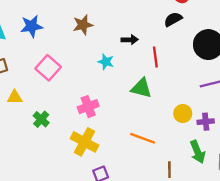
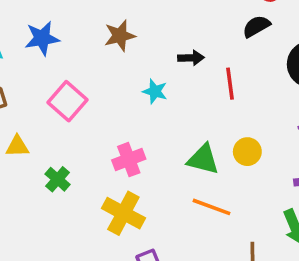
green triangle: (141, 88) -> (203, 159), moved
yellow circle: (183, 114) -> (247, 152), moved

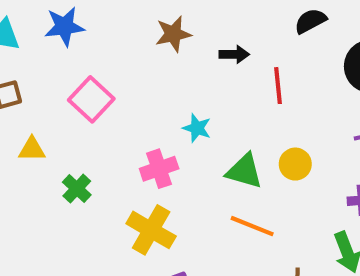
brown star: (120, 36) -> (173, 34), moved
cyan star: (155, 91) -> (197, 128), moved

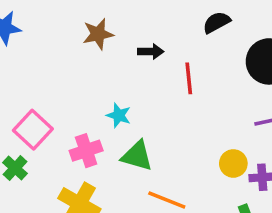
pink square: (91, 99) -> (33, 130), moved
yellow circle: (295, 164) -> (233, 163), moved
green triangle: (244, 171) -> (137, 156), moved

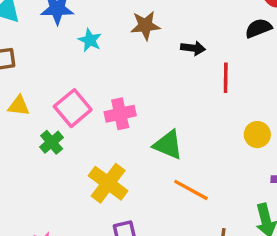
cyan star: (119, 115) -> (90, 40), moved
pink cross: (86, 151) -> (120, 114), moved
yellow circle: (233, 163) -> (257, 135), moved

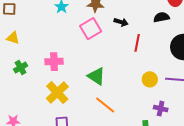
pink square: (73, 108) -> (91, 29), moved
pink cross: (120, 114) -> (54, 62), moved
green cross: (52, 142) -> (21, 68), moved

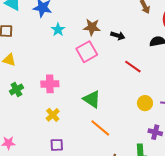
black arrow: (121, 22) -> (118, 36), moved
red line: (137, 43) -> (133, 67), turned -66
yellow cross: (57, 93) -> (53, 115), size x0.6

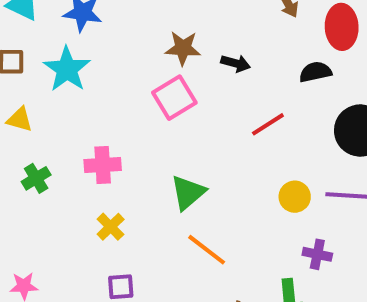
cyan star: (58, 30) -> (67, 69), moved, size x1.6
red line: (133, 67) -> (268, 124), turned -66
green triangle: (92, 99) -> (188, 193), turned 48

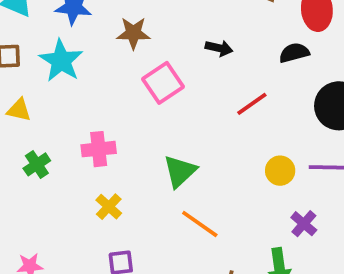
brown star: (183, 48) -> (133, 33), moved
purple cross: (317, 254) -> (304, 224), turned 32

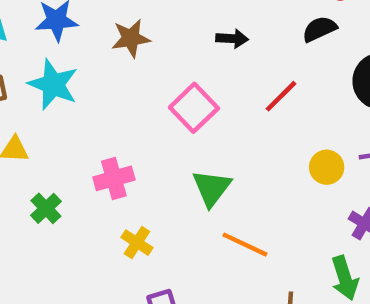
pink square: (163, 83) -> (194, 108), moved

